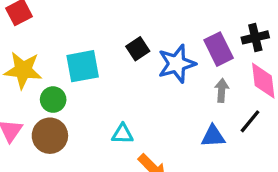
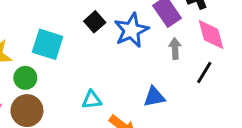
cyan square: (83, 66) -> (48, 44), turned 36
blue triangle: (213, 136) -> (154, 97), moved

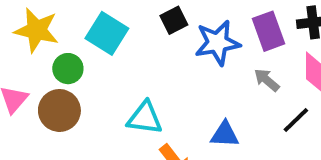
gray arrow: (175, 48) -> (267, 80), turned -60
cyan triangle: (92, 100) -> (145, 118), size x1.4

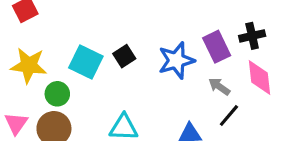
black square: (174, 20) -> (124, 56), moved
black line: (296, 120) -> (229, 115), moved

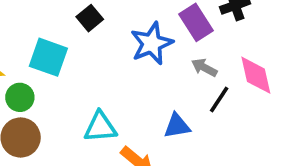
black square: (124, 56) -> (90, 18), moved
pink diamond: (259, 77) -> (256, 75), moved

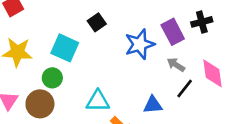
green circle: (20, 97) -> (52, 78), moved

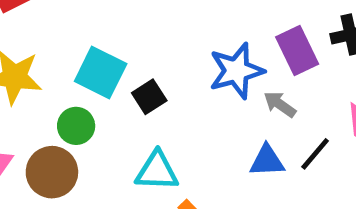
black square: (97, 22) -> (149, 97), moved
gray arrow: (176, 65) -> (280, 104), moved
blue triangle: (153, 105) -> (267, 161), moved

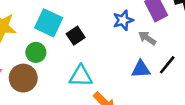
blue star: (236, 71) -> (123, 20), size x0.7

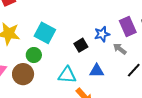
black square: (76, 36) -> (81, 45), moved
blue triangle: (141, 69) -> (97, 71), moved

